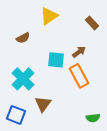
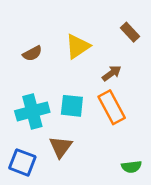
yellow triangle: (49, 16) -> (78, 46), moved
cyan square: (56, 60) -> (72, 106), moved
cyan cross: (23, 79) -> (32, 111), turned 30

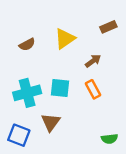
brown rectangle: (130, 32) -> (108, 27), turned -70
orange rectangle: (112, 107) -> (93, 89), size x0.7

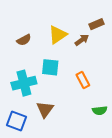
brown arrow: (93, 61) -> (82, 40), moved
cyan square: (60, 88) -> (50, 67), moved
green semicircle: (110, 139) -> (100, 110), moved

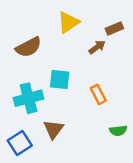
yellow triangle: (58, 35) -> (68, 22), moved
brown semicircle: (24, 40) -> (29, 47), size x1.5
blue square: (17, 121) -> (20, 143), turned 36

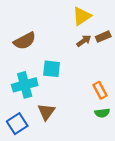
yellow triangle: (68, 22) -> (82, 16), moved
brown rectangle: (114, 28) -> (103, 37), moved
orange rectangle: (98, 94) -> (100, 90), moved

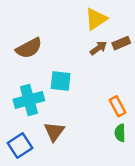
green semicircle: (102, 113) -> (120, 133), turned 96

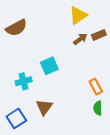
brown semicircle: (29, 48) -> (16, 28), moved
cyan square: (61, 81) -> (49, 66), turned -30
cyan cross: (29, 100) -> (24, 81), size x0.7

